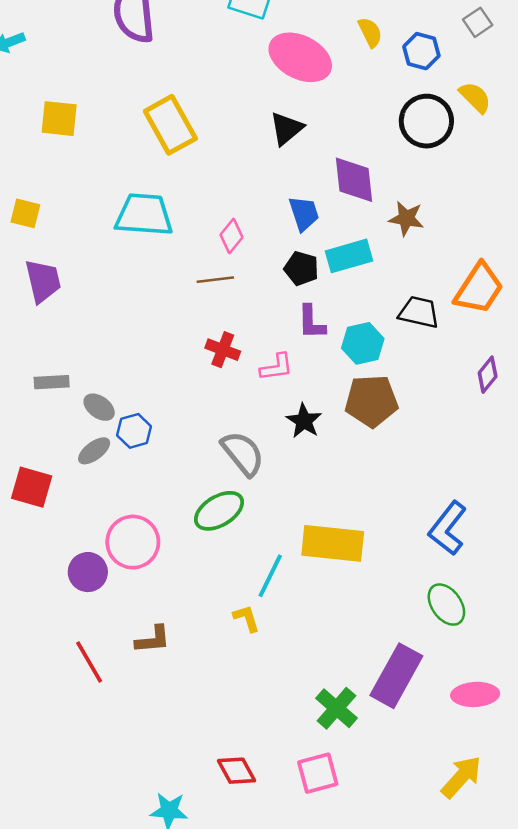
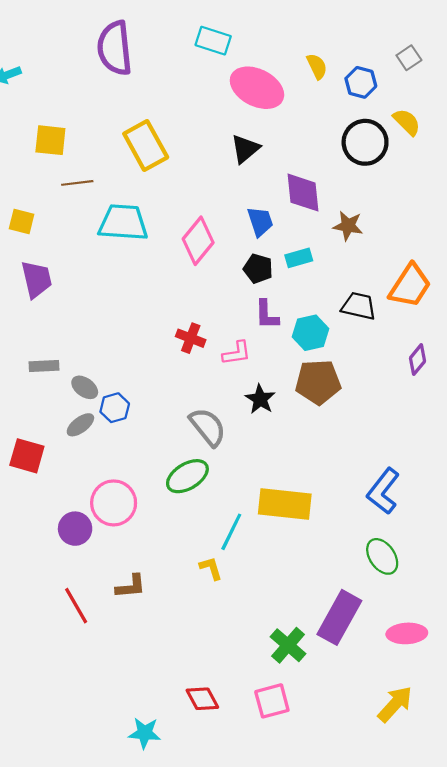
pink diamond: (232, 236) -> (198, 241), size x1.6
cyan rectangle: (349, 256) -> (299, 258), size x0.7
brown line: (215, 280) -> (77, 183), moved

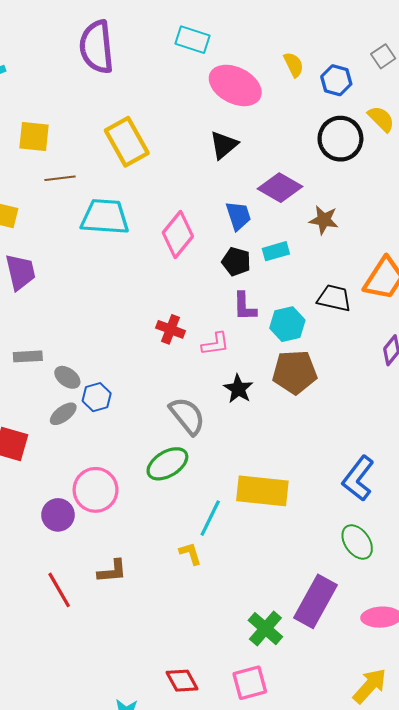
purple diamond: (303, 193) -> (280, 188), turned -54

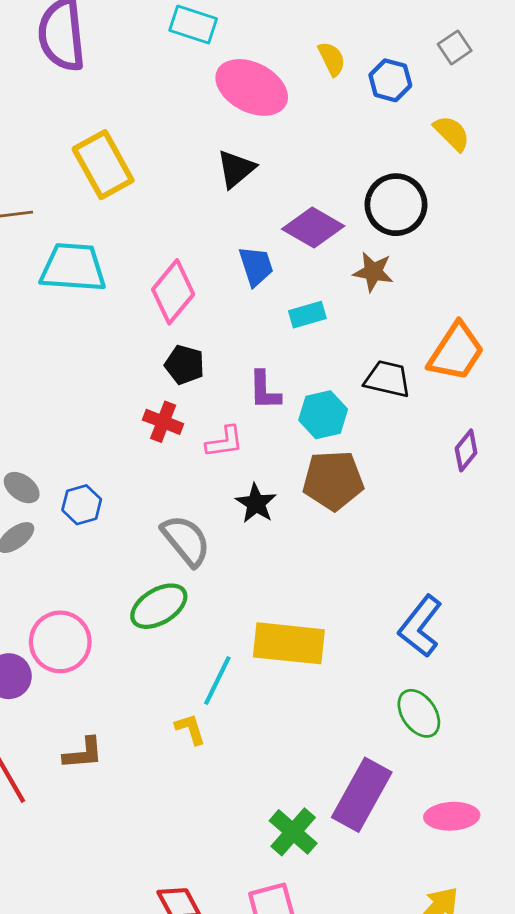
black circle: (340, 139) -> (396, 205), moved
black pentagon: (236, 262) -> (185, 365), moved
blue hexagon: (97, 397) -> (82, 505), moved

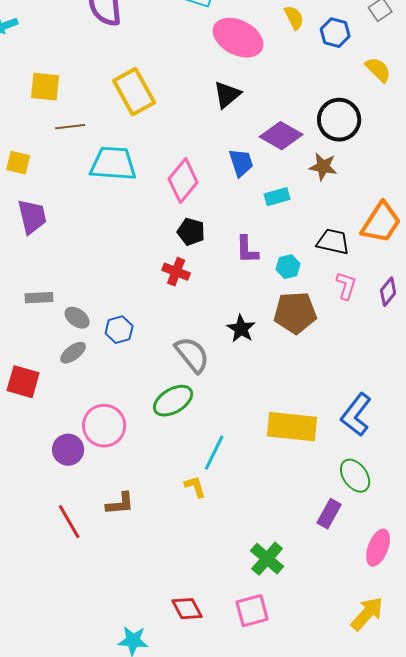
cyan hexagon: (323, 415) -> (288, 267), size x0.7
pink L-shape: (225, 442) -> (346, 286), moved, turned -64
yellow rectangle: (289, 643) -> (292, 427), moved
purple rectangle: (362, 795) -> (329, 514), moved, size x0.6
pink ellipse: (452, 816) -> (378, 548), turned -66

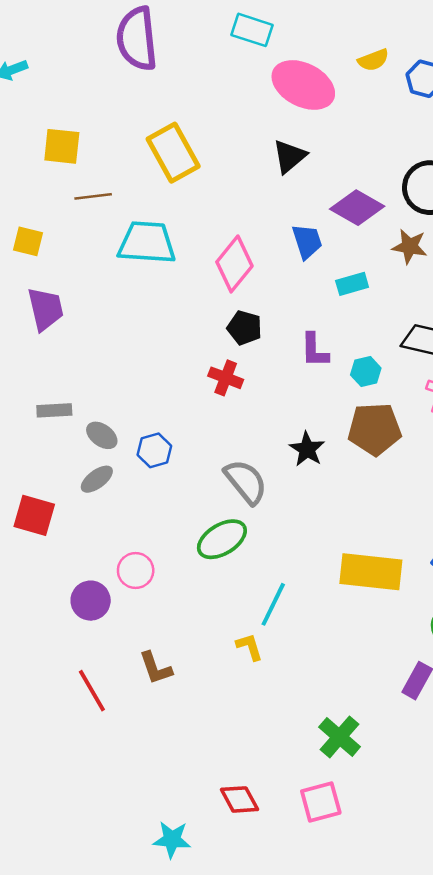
yellow semicircle: (294, 18) -> (373, 60), turned 95
pink circle: (104, 426) -> (136, 571), size x0.7
brown L-shape: (120, 504) -> (156, 668), turned 76

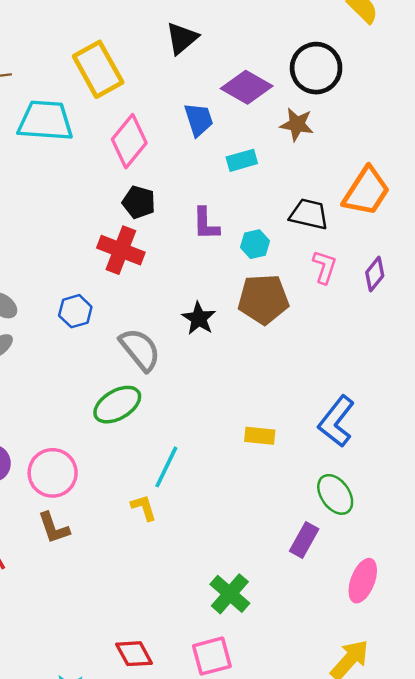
yellow rectangle: (173, 153) -> (98, 69), moved
red cross: (226, 378) -> (121, 250), size x1.4
blue hexagon: (154, 450) -> (75, 311), moved
pink circle: (136, 571) -> (53, 473), moved, size x1.4
yellow rectangle: (371, 572) -> (260, 436), size x0.5

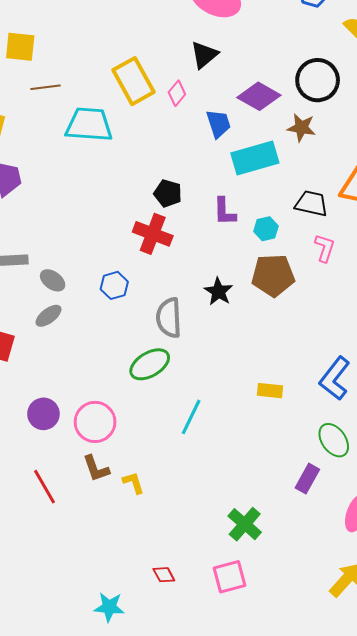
pink diamond: (129, 141) -> (177, 93), moved, size x0.6
cyan rectangle: (242, 160) -> (255, 158), size x1.8
gray semicircle: (140, 350) -> (169, 318), turned -144
yellow L-shape: (144, 508) -> (133, 483), moved
red diamond: (134, 654) -> (164, 575), size x0.7

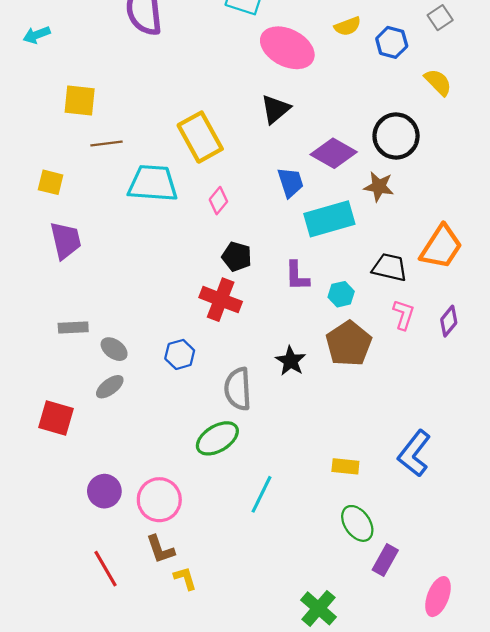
pink diamond: (177, 93) -> (218, 201), moved
brown pentagon: (273, 275) -> (349, 344), turned -30
green ellipse: (334, 440) -> (357, 523), moved
yellow L-shape: (133, 483) -> (185, 578), moved

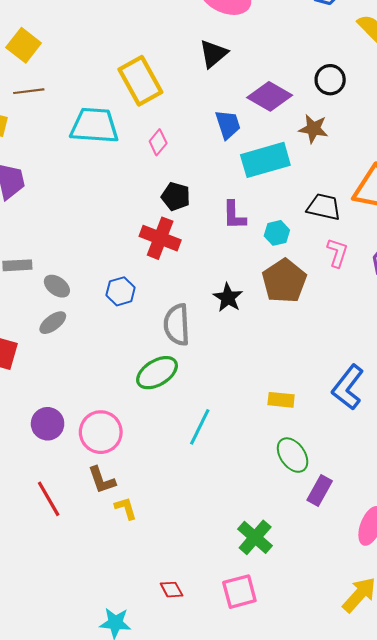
yellow square: (80, 100) -> (24, 45), turned 32
black circle: (396, 136) -> (330, 80), size x0.7
brown line: (107, 144) -> (29, 91), moved

